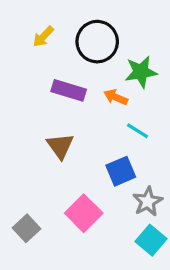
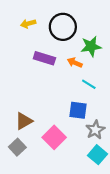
yellow arrow: (43, 37) -> (28, 24), turned 32
brown triangle: (60, 146) -> (24, 121), moved, turned 36
blue square: (121, 171) -> (78, 110), turned 30

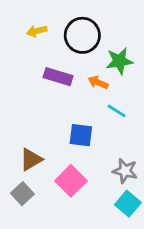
blue square: (78, 110) -> (81, 135), moved
gray star: (95, 130) -> (125, 171), turned -30

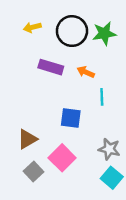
green star: (119, 61) -> (104, 34), moved
cyan line: (117, 111) -> (102, 97), turned 56
gray square: (22, 194) -> (33, 171), moved

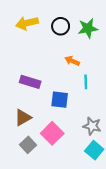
yellow arrow: (32, 27) -> (27, 23), size x1.5
black circle: (72, 31) -> (61, 26), size x0.7
purple rectangle: (51, 67) -> (30, 82), moved

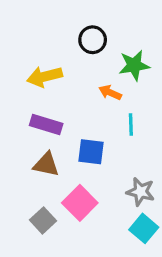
yellow arrow: (27, 23) -> (45, 77), moved
green star: (88, 28) -> (134, 65), moved
brown triangle: (23, 118) -> (46, 164), moved, turned 42

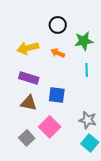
orange arrow: (110, 93) -> (58, 53), moved
cyan line: (131, 124) -> (87, 70), moved

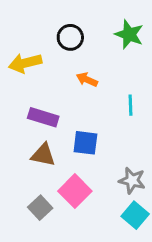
black circle: (58, 25) -> (70, 37), moved
green star: (84, 41) -> (129, 34), moved, turned 30
yellow arrow: (28, 48) -> (25, 63), moved

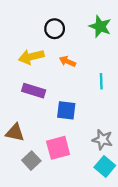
yellow arrow: (25, 63) -> (31, 57), moved
brown triangle: (43, 155) -> (15, 133), moved
pink square: (75, 191) -> (58, 148), turned 30

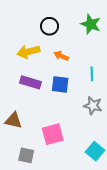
blue square: (66, 110) -> (60, 84), moved
gray star: (102, 140) -> (93, 106), moved
gray square: (31, 161) -> (26, 155), moved, turned -35

